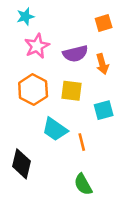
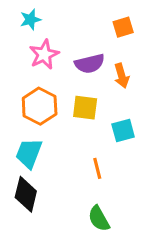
cyan trapezoid: (55, 129) -> (29, 153), moved, turned 76

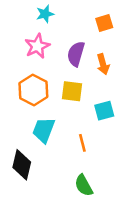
cyan star: (30, 19) -> (45, 14), moved
purple semicircle: (90, 64) -> (76, 54), turned 120
cyan trapezoid: (29, 153) -> (44, 130), moved

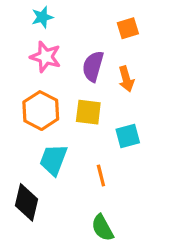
cyan star: (45, 14) -> (42, 17), moved
pink star: (37, 46) -> (46, 57), turned -30

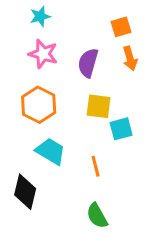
orange arrow: (126, 79) -> (130, 58), moved
yellow square: (88, 112) -> (99, 106), moved
cyan trapezoid: (53, 160) -> (51, 151), turned 100

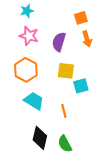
black diamond: (25, 192) -> (40, 138), moved

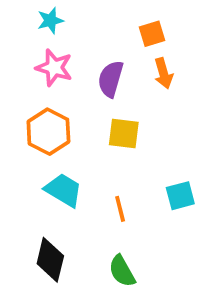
cyan square: (81, 86) -> (180, 196), moved
black diamond: (40, 138) -> (50, 260), moved

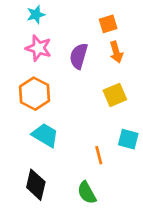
yellow square: (124, 134) -> (115, 95), moved, turned -30
cyan square: (180, 196) -> (128, 139), turned 30
orange line: (120, 209) -> (99, 155), moved

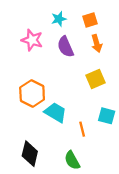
cyan star: (36, 15) -> (59, 19), moved
purple semicircle: (79, 56) -> (65, 47), turned -40
orange hexagon: (34, 94) -> (32, 94), moved
cyan trapezoid: (45, 135) -> (55, 112), moved

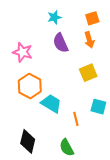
orange square: (90, 20) -> (92, 18), moved
pink star: (32, 40) -> (23, 52), moved

